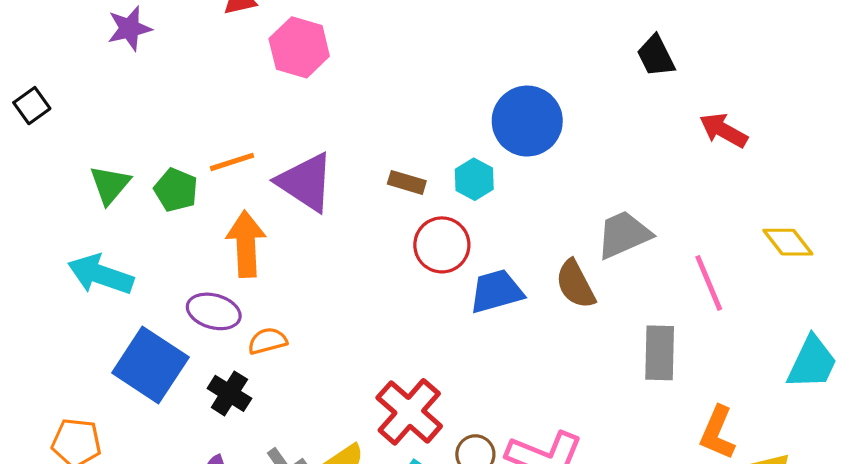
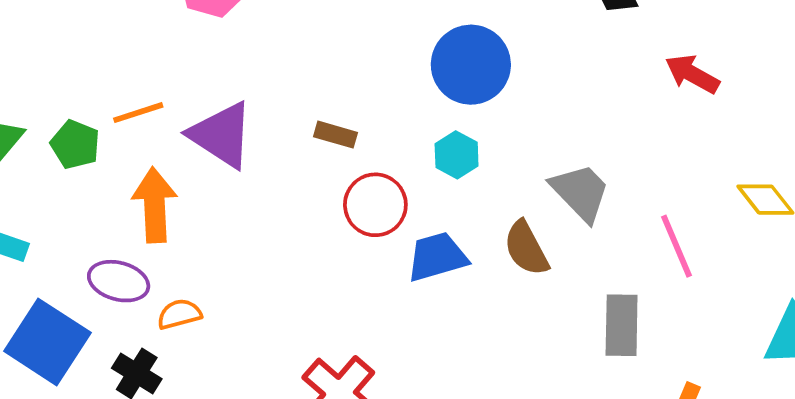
cyan hexagon: (474, 179) -> (457, 155), moved
gray trapezoid: (624, 235) -> (580, 192), turned 70

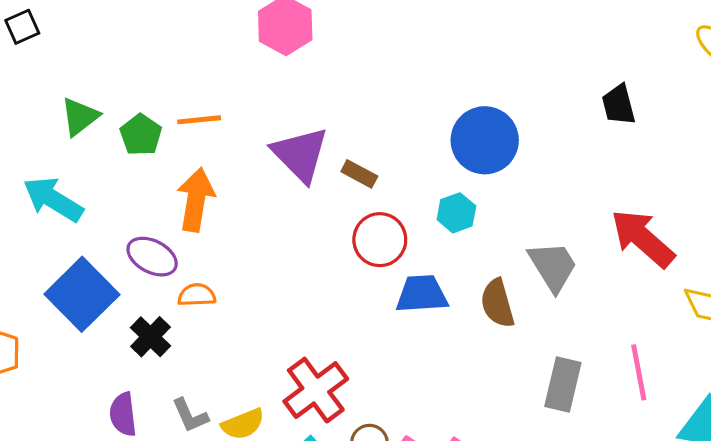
red arrow: (692, 74) -> (643, 238), moved, size x1.5
purple triangle: (221, 135) -> (300, 154), moved
pink line: (676, 246) -> (639, 372), moved

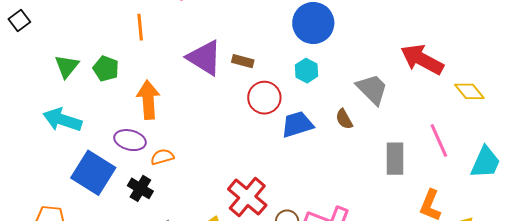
orange line: (199, 120) -> (140, 27), moved, turned -76
brown semicircle: (497, 303) -> (344, 119), size x0.7

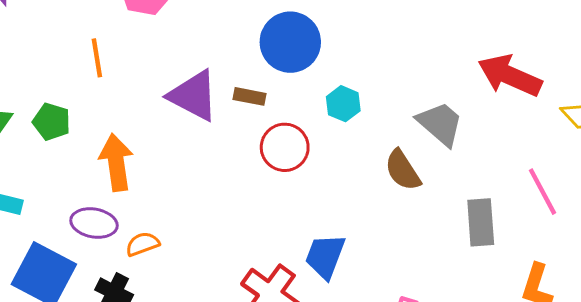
blue circle: (313, 23) -> (290, 42), moved
brown semicircle: (344, 119) -> (403, 170), size x1.4
blue trapezoid: (297, 124) -> (325, 256), moved, turned -48

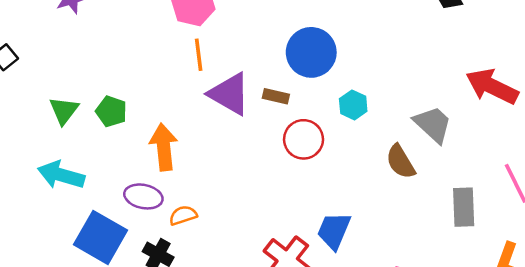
orange line: (97, 58) -> (199, 55), moved

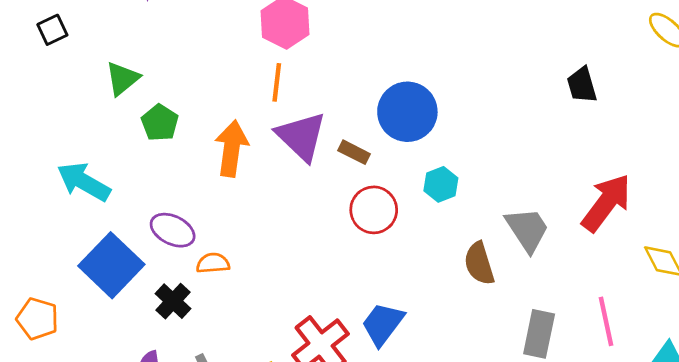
red arrow: (492, 86) -> (606, 203), turned 87
green triangle: (64, 110) -> (122, 79), moved
orange arrow: (164, 147) -> (232, 148), moved

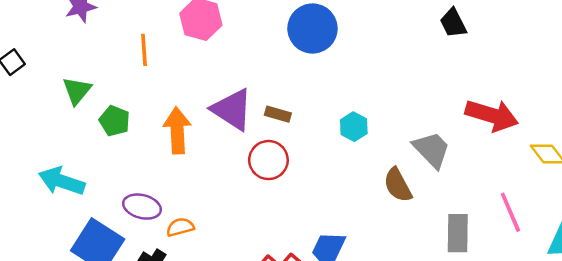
orange line: (277, 82) -> (144, 50), moved
blue circle: (407, 112) -> (312, 29), moved
red arrow: (606, 203) -> (492, 115), turned 81
red circle: (374, 210) -> (268, 160), moved

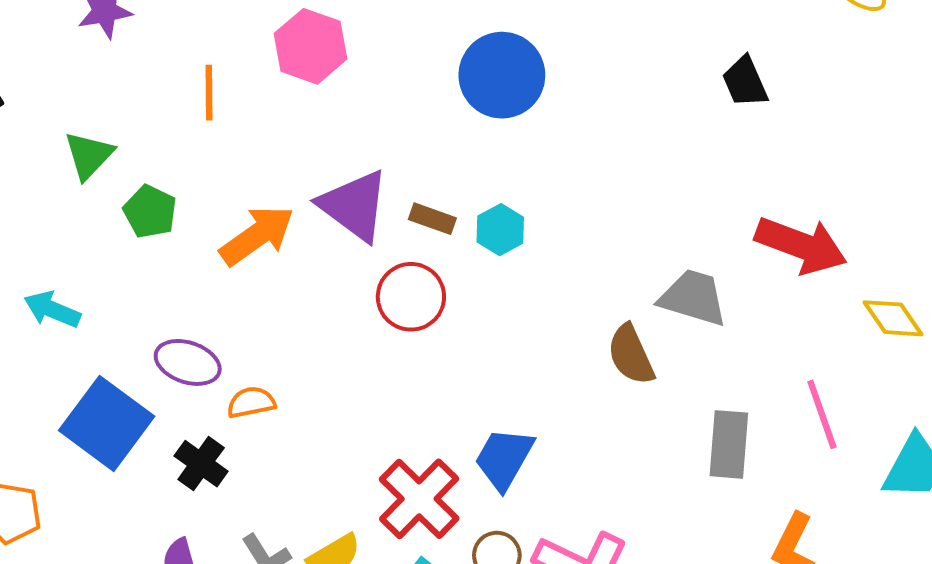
cyan hexagon: (354, 127) -> (500, 230), moved
orange arrow: (177, 130) -> (257, 235), turned 54
gray trapezoid: (432, 150) -> (693, 298), turned -33
cyan arrow: (62, 181) -> (52, 310), size x0.7

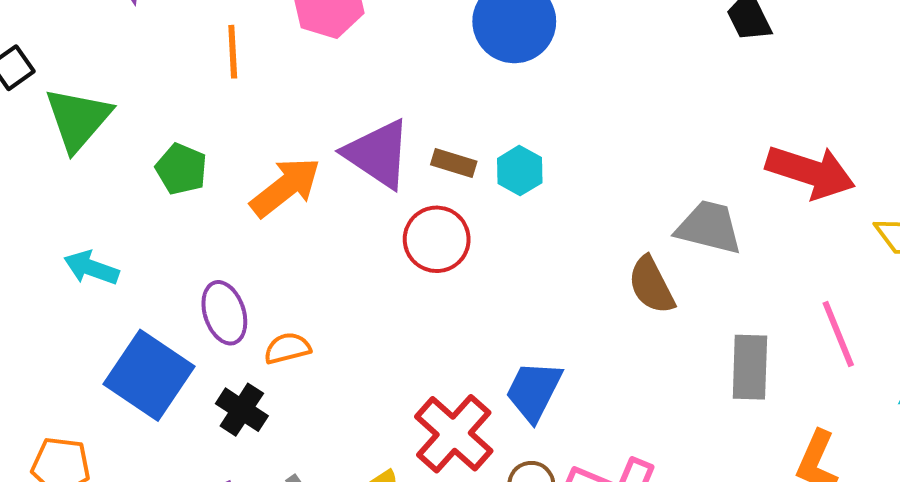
green triangle: (89, 155) -> (78, 119), moved, size x1.4
purple ellipse: (188, 362) -> (224, 313), turned 56

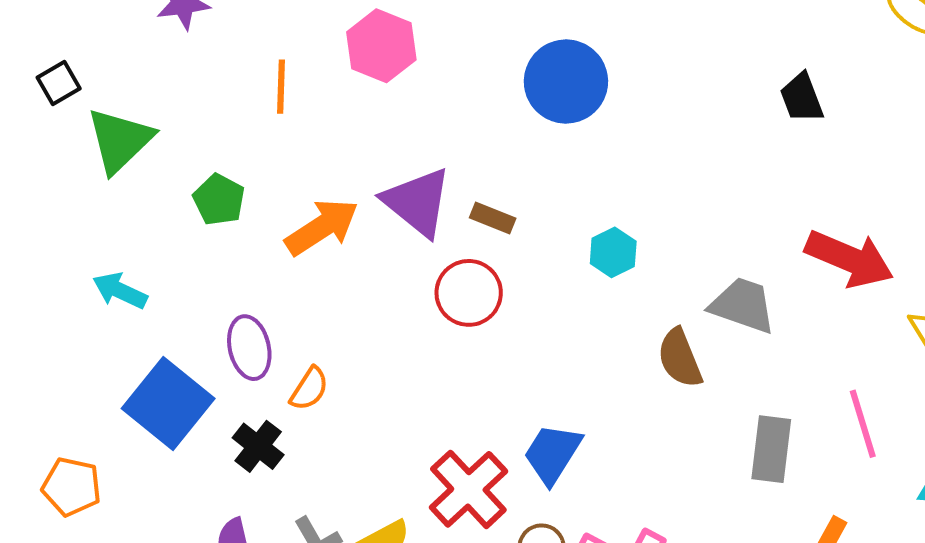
cyan hexagon: (520, 171) -> (613, 252), moved
orange semicircle: (287, 348) -> (309, 389), turned 132

